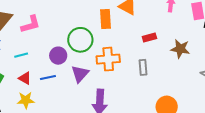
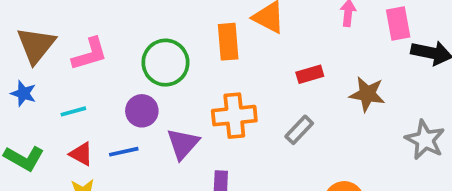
green circle: (80, 40) -> (165, 63), moved
gray rectangle: (143, 67) -> (299, 130), turned 49

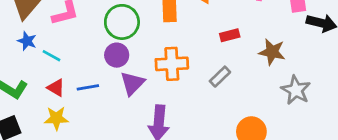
blue star: (23, 93) -> (27, 41), moved
cyan line: (73, 111) -> (51, 56), turned 42
purple circle: (142, 111) -> (117, 55), moved
gray star: (425, 140) -> (296, 90), moved

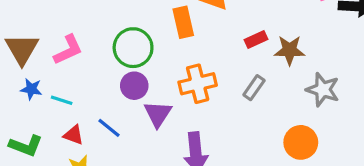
brown star: (272, 52) -> (290, 50), moved
blue line: (88, 87) -> (109, 128), turned 60
gray star: (296, 90) -> (323, 90), moved

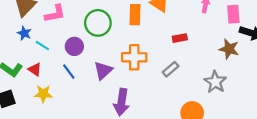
brown star: (290, 50) -> (229, 49), moved
purple circle: (134, 86) -> (74, 46), moved
red triangle: (73, 135) -> (35, 69), moved

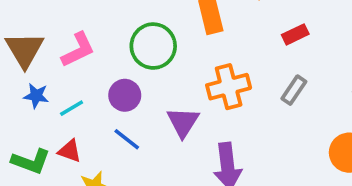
cyan line: (42, 46) -> (72, 108), turned -48

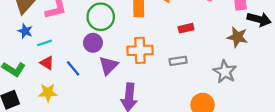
gray rectangle: (294, 90) -> (178, 61), turned 35
purple circle: (125, 95) -> (93, 43), moved
red triangle: (70, 151) -> (47, 63), moved

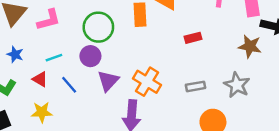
blue star: (25, 31) -> (15, 54), moved
cyan line: (45, 43) -> (54, 58), moved
orange cross: (140, 50) -> (147, 82), moved, turned 35
gray rectangle: (178, 61) -> (196, 86), moved

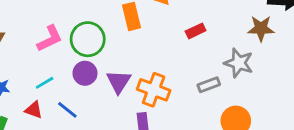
pink L-shape: (49, 20) -> (50, 39), moved
purple triangle: (108, 81) -> (119, 82), moved
gray star: (237, 85) -> (239, 63), moved

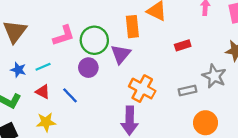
purple triangle: (119, 82) -> (121, 54), moved
cyan line: (45, 83) -> (43, 67), moved

